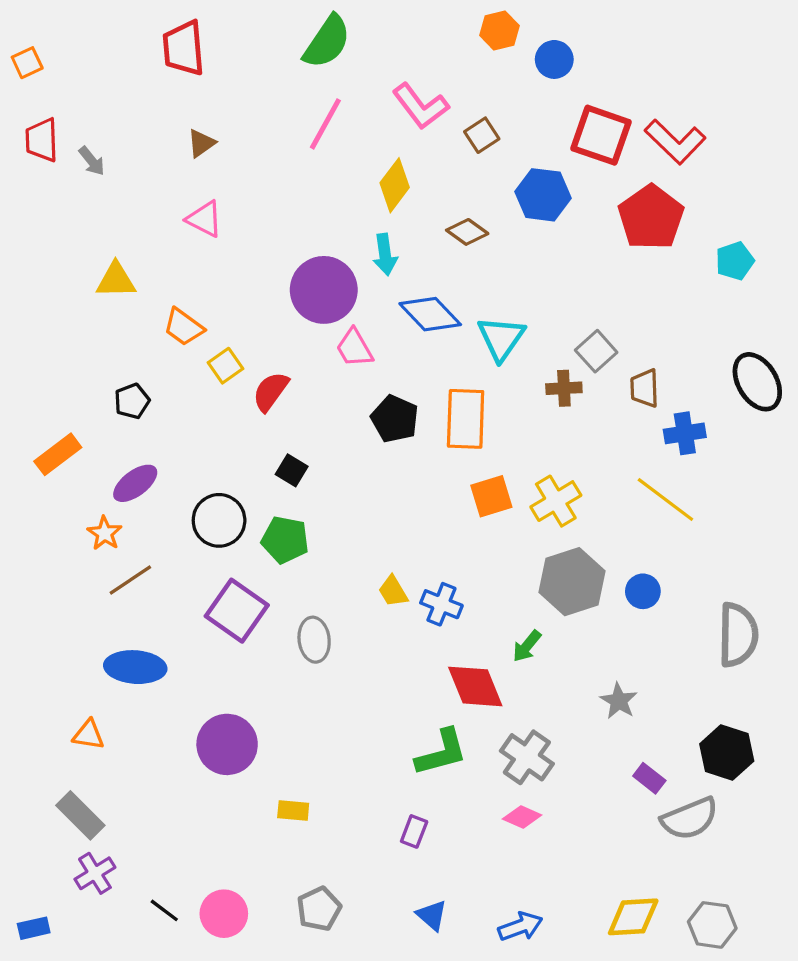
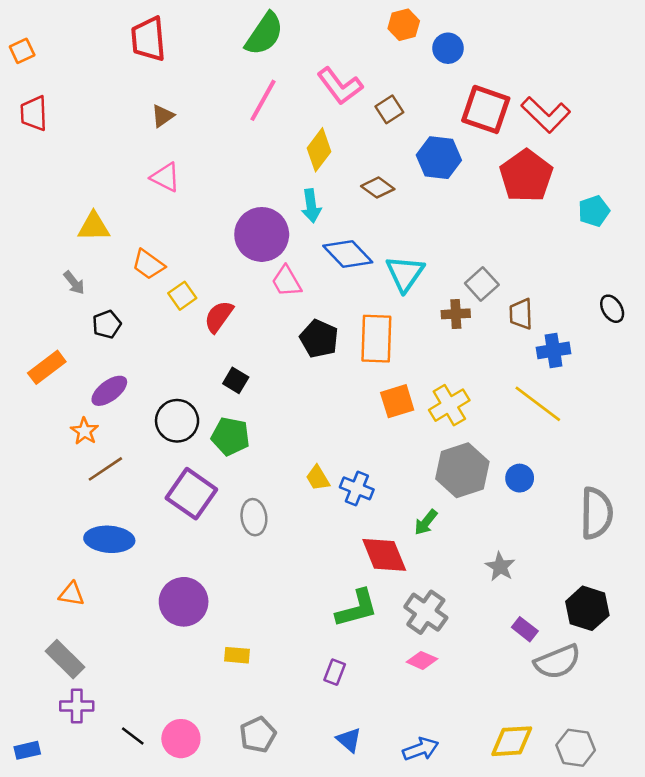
gray arrow: (92, 161) -> (74, 283), moved
black ellipse: (757, 382) -> (612, 309), size x0.6
purple cross: (95, 873) -> (77, 706), turned 32

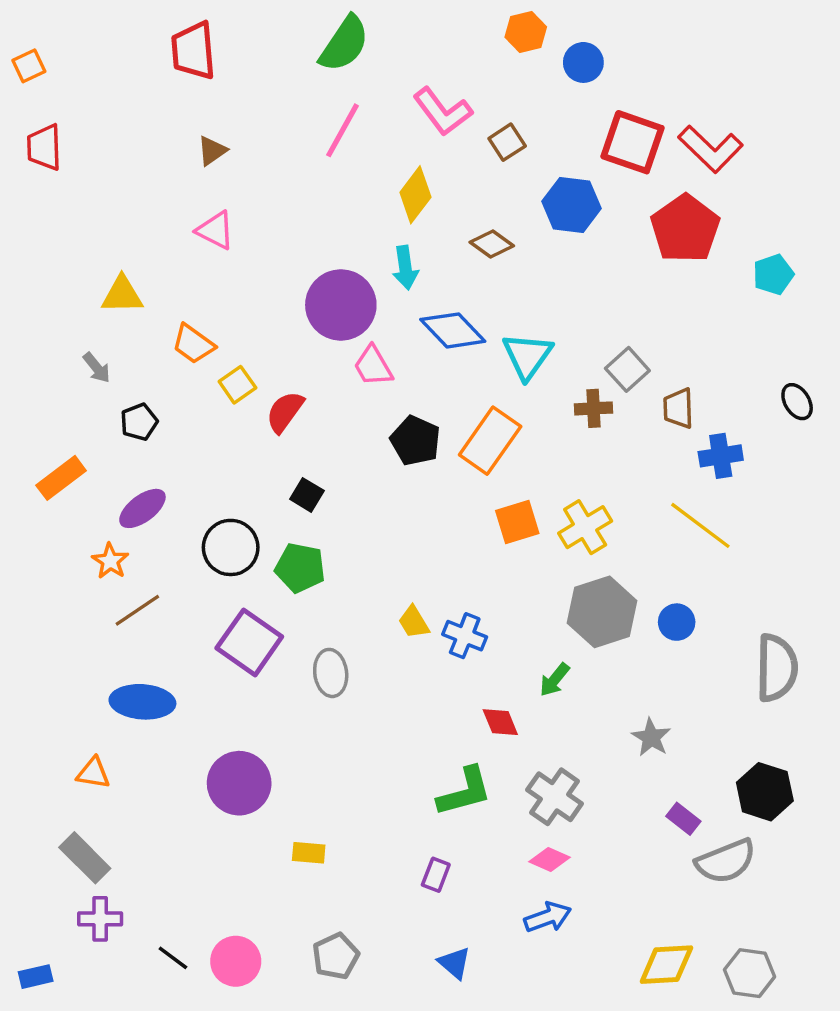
orange rectangle: (376, 339) -> (490, 441), turned 33
red diamond: (384, 555) -> (500, 722), size x0.6
blue arrow: (421, 749) -> (548, 917), moved

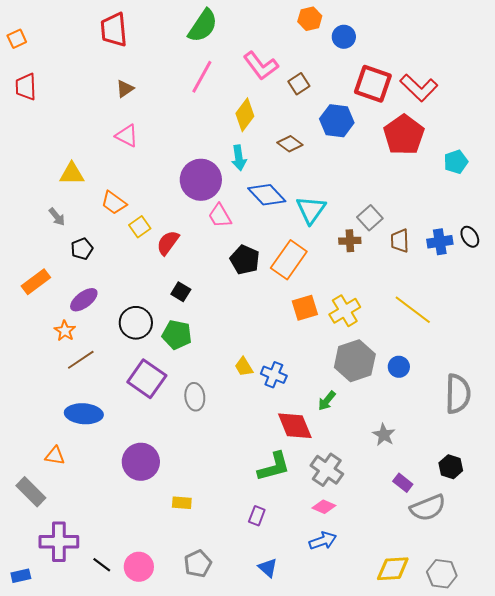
blue cross: (721, 456) -> (440, 242), moved
red diamond: (500, 722) -> (295, 426), size x1.6
black hexagon: (765, 792) -> (451, 467), size x0.7
gray rectangle: (85, 858) -> (31, 492), moved
purple cross: (100, 919) -> (59, 542), size x1.5

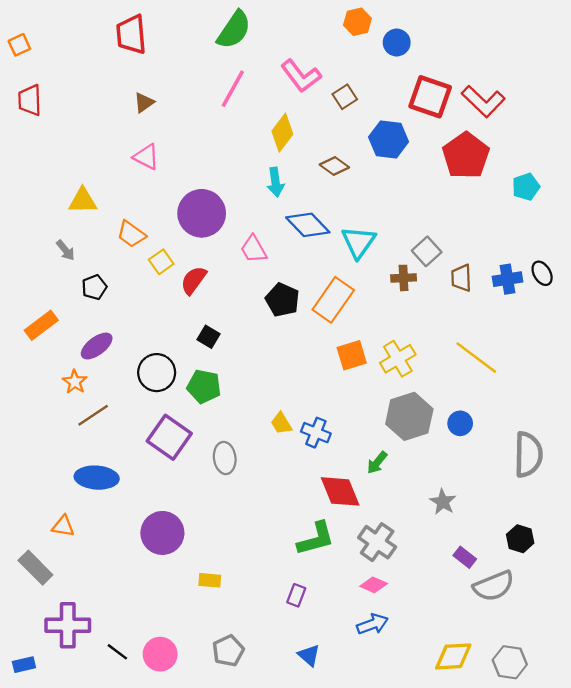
purple circle: (201, 180) -> (202, 213), moved

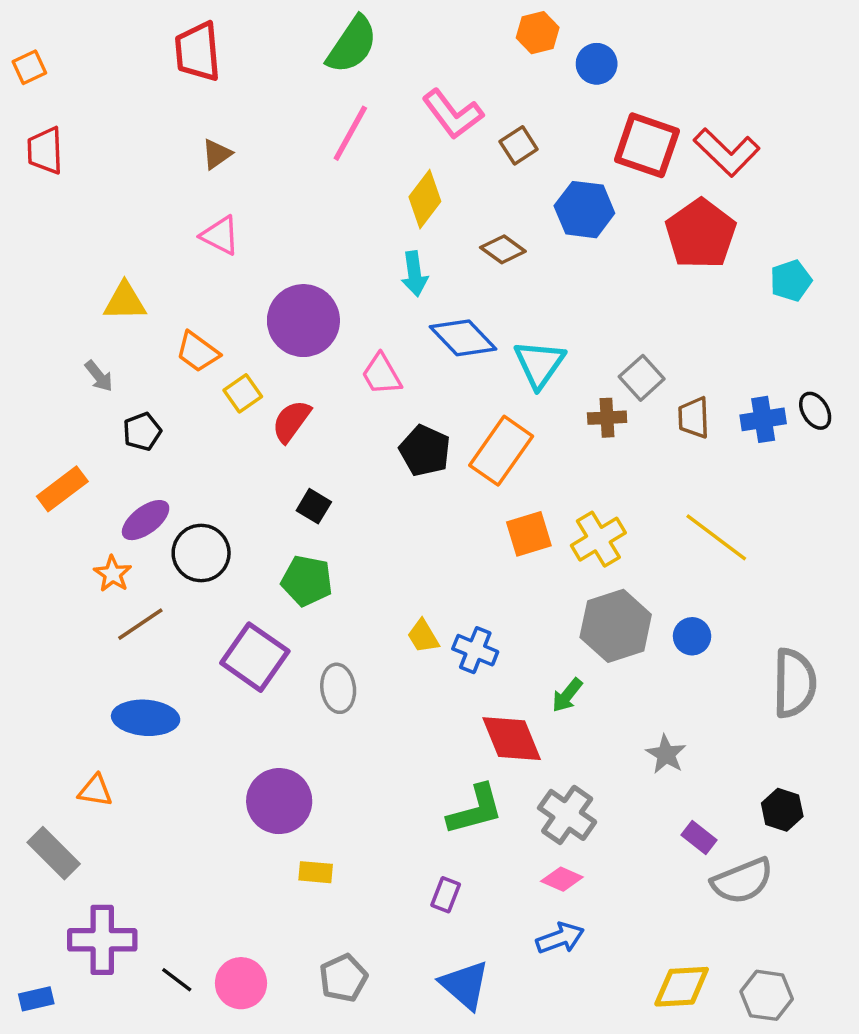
black circle: (157, 373) -> (201, 553), moved
purple circle: (162, 533) -> (279, 801), moved
blue triangle: (309, 655) -> (465, 985), size x1.5

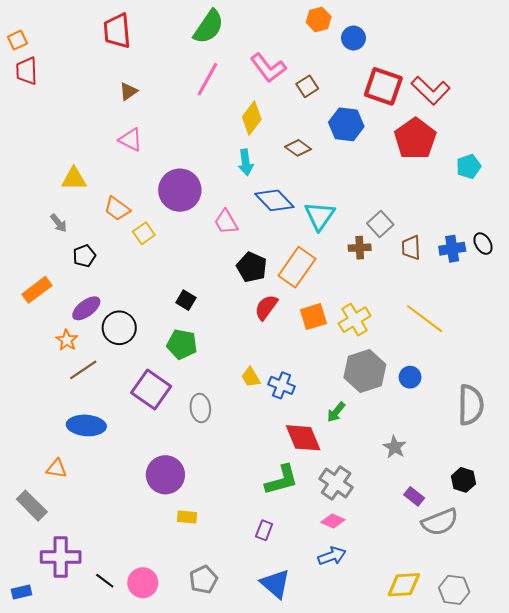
red trapezoid: (45, 151) -> (27, 71), moved
red semicircle: (291, 421) -> (266, 307), moved

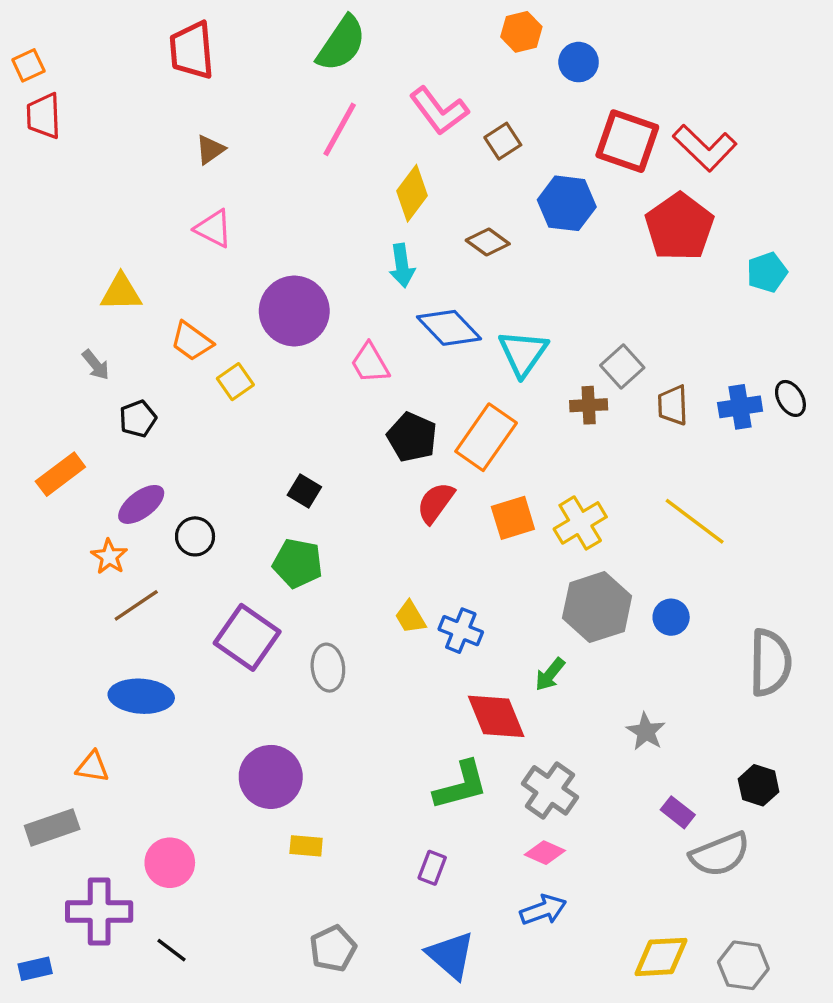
black circle: (119, 328) -> (195, 536), size x0.7
gray rectangle: (32, 506) -> (52, 827), turned -64
pink circle: (143, 583) -> (170, 863), moved

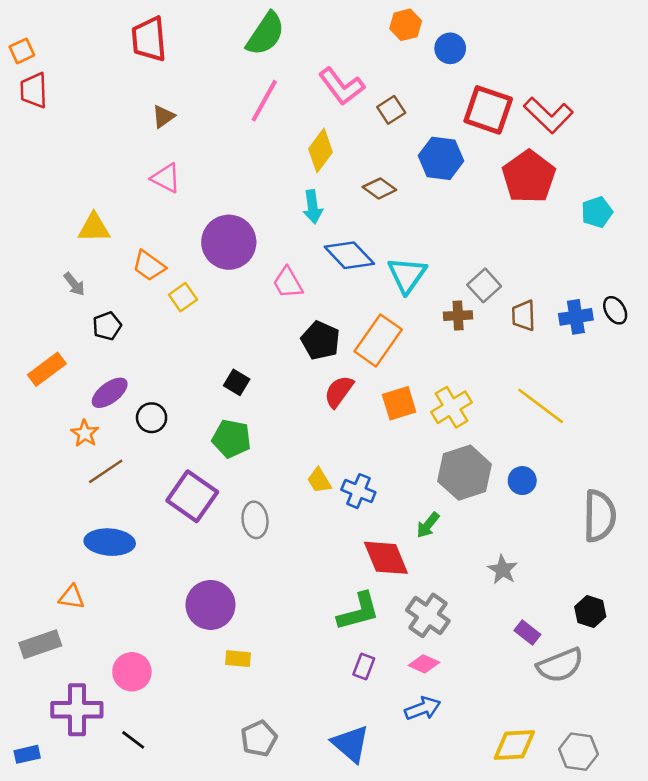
purple rectangle: (432, 868) -> (364, 667), moved

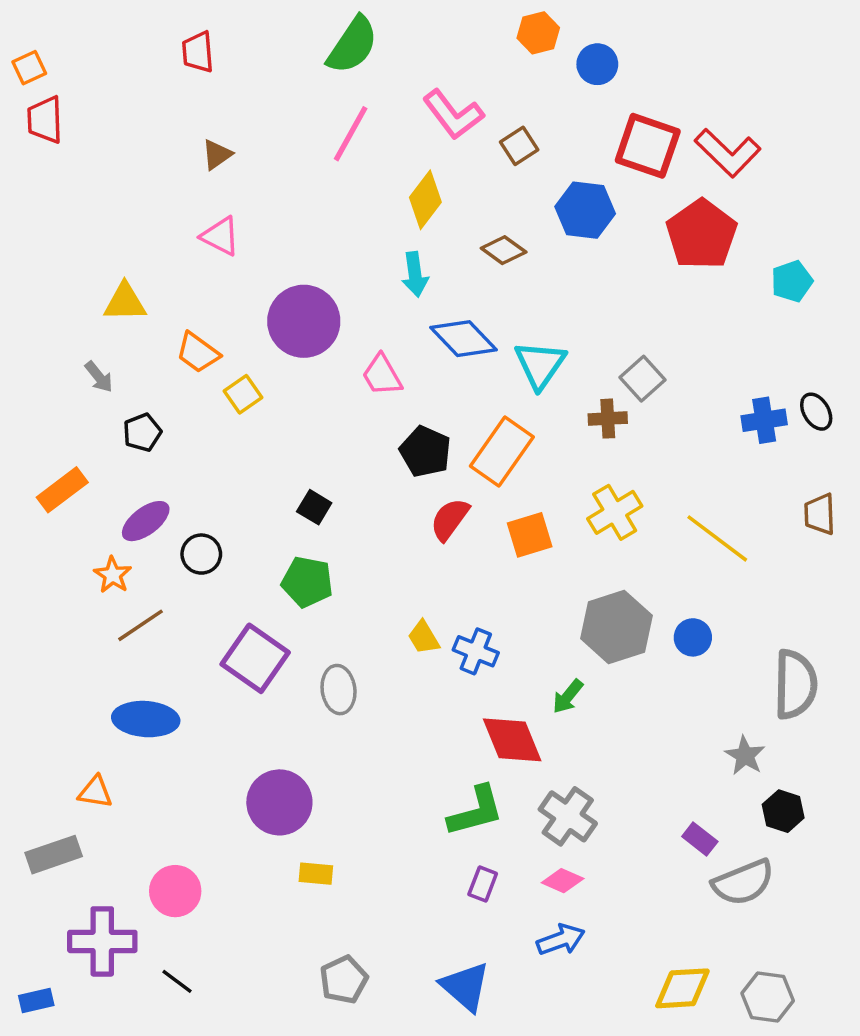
red trapezoid: (149, 39) -> (198, 52), size x0.7
brown trapezoid: (524, 316) -> (820, 514), moved
yellow cross: (451, 407) -> (615, 512), moved
gray star: (503, 570) -> (745, 756), moved

